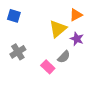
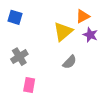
purple star: (77, 39) -> (90, 35), moved
pink rectangle: (48, 67) -> (29, 85), moved, turned 56

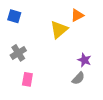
purple star: (90, 35) -> (84, 60), moved
gray semicircle: (70, 62) -> (78, 78), moved

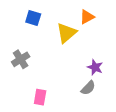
blue square: (14, 16) -> (33, 18), moved
pink rectangle: (27, 79) -> (40, 97), moved

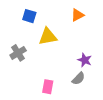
yellow triangle: (66, 33) -> (48, 37), moved, turned 30
pink rectangle: (40, 97) -> (48, 87), moved

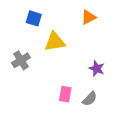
gray semicircle: (78, 79) -> (90, 99), moved
pink rectangle: (48, 87) -> (65, 94), moved

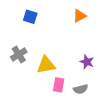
yellow triangle: (55, 42) -> (46, 65), moved
gray semicircle: (90, 99) -> (81, 89), turned 32

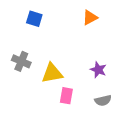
gray cross: (19, 54) -> (21, 61), turned -35
gray semicircle: (81, 89) -> (103, 100), moved

